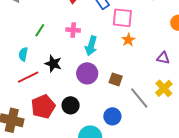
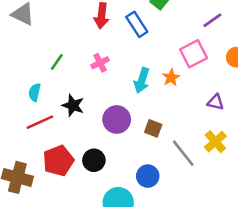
pink square: (122, 18) -> (194, 54), moved, turned -35
pink cross: (73, 30) -> (100, 63), turned -32
cyan arrow: (91, 46) -> (142, 80), moved

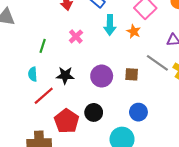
cyan arrow: (142, 80) -> (110, 25), moved
gray line: (183, 153) -> (157, 63), moved

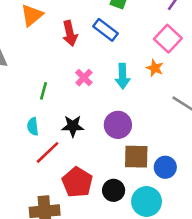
cyan arrow: (110, 25) -> (123, 76), moved
brown square: (132, 74) -> (136, 157), moved, size x1.5
black circle: (94, 112) -> (114, 190), moved

